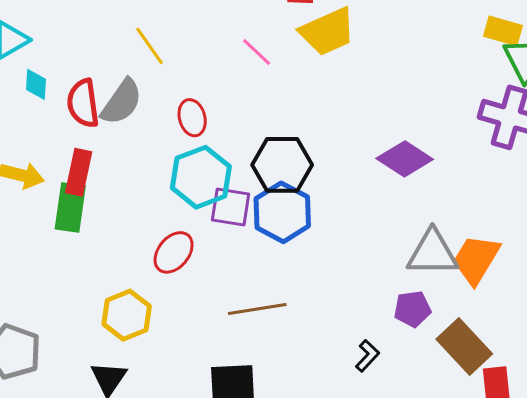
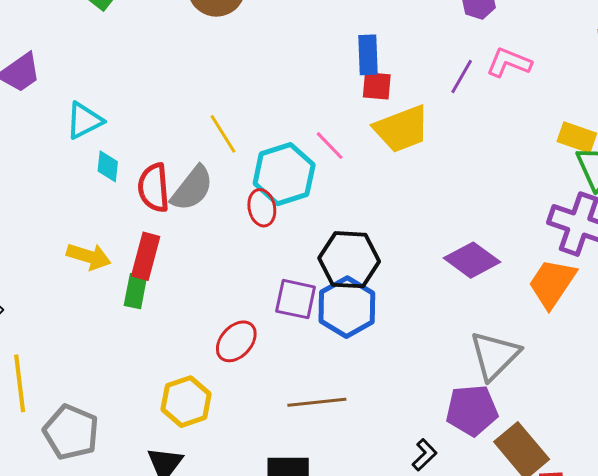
cyan hexagon: (201, 177) -> (284, 174), moved
green rectangle: (70, 207) -> (135, 291), size x0.7
gray triangle: (432, 253) -> (495, 355), turned -48
orange trapezoid: (476, 259) -> (552, 283), moved
purple pentagon: (412, 309) -> (472, 410), size x1.4

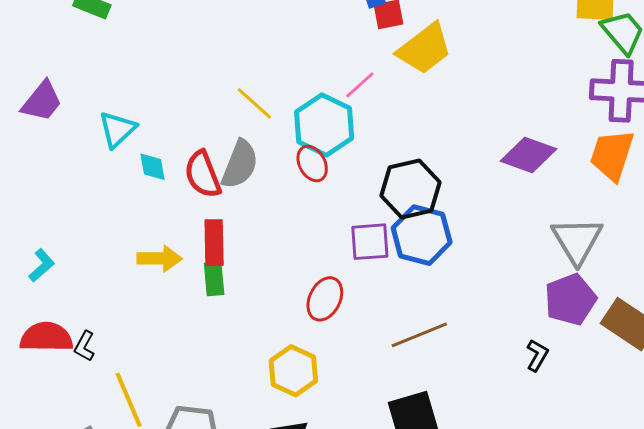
pink line: (330, 146) -> (360, 85), turned -72

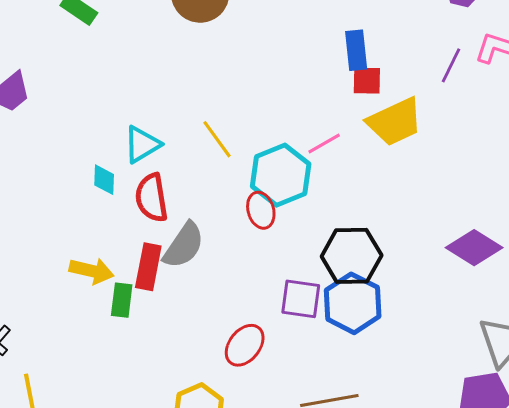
cyan triangle: (117, 129) -> (142, 144), moved
gray semicircle: (240, 164) -> (184, 245), moved
green rectangle: (214, 279) -> (122, 300), moved

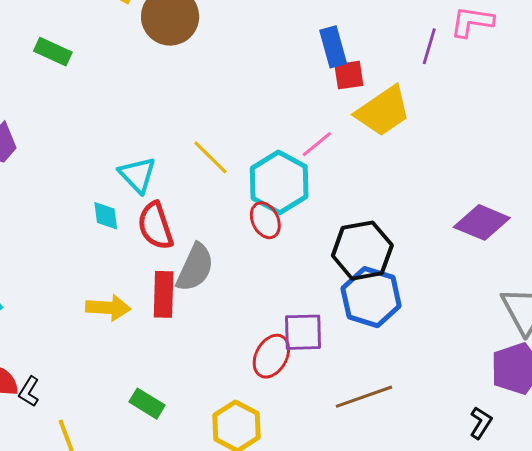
cyan triangle: (142, 144) -> (137, 175), turned -33
purple square: (301, 299) -> (303, 332), moved
green rectangle: (122, 300) -> (147, 404), moved, turned -56

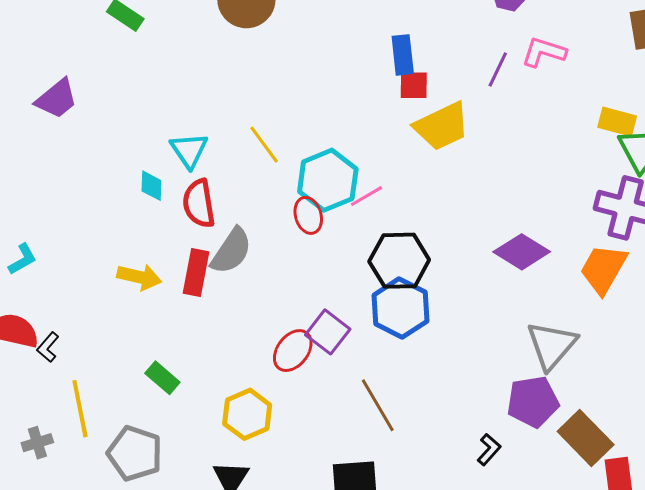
pink line: (317, 144) -> (366, 196), moved
purple square: (303, 332) -> (328, 332), turned 30
brown line: (364, 397) -> (378, 405), turned 70

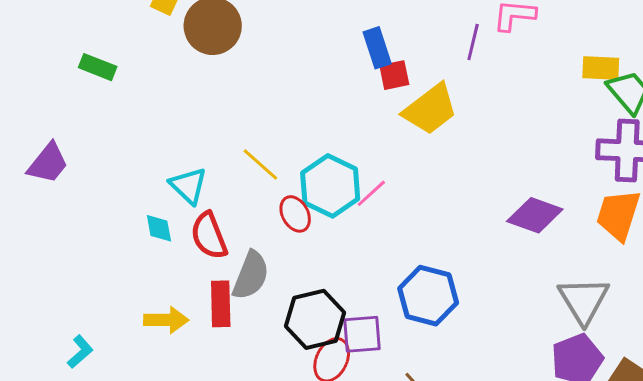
red ellipse: (308, 215) -> (295, 214), moved
cyan L-shape: (22, 259) -> (80, 352), moved
black hexagon: (399, 261) -> (315, 319), moved
purple square: (328, 332) -> (362, 334), turned -30

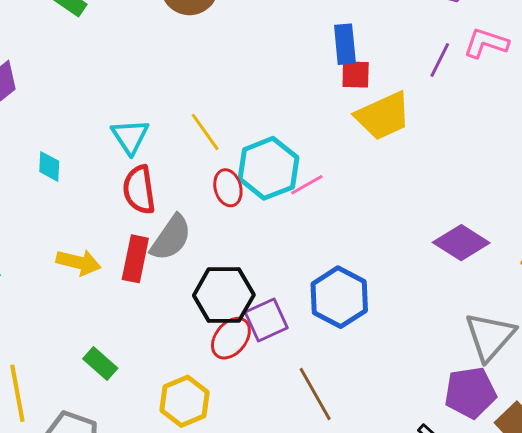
cyan diamond: (159, 228) -> (49, 166), moved
purple square: (362, 334) -> (266, 320), turned -33

